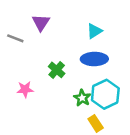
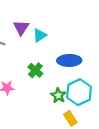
cyan triangle: (94, 31) -> (40, 35), moved

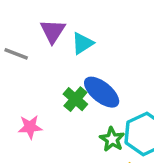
blue ellipse: (69, 60) -> (102, 92), moved, turned 40

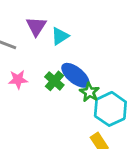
pink star: (30, 127) -> (18, 80), moved
green star: (112, 139) -> (89, 92), moved

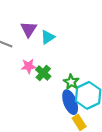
blue ellipse: (75, 75) -> (70, 102), moved, turned 30
pink star: (18, 80) -> (29, 66), moved

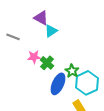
purple triangle: (29, 29) -> (41, 18), moved, turned -35
blue ellipse: (70, 102) -> (58, 84), moved, turned 45

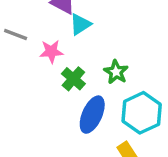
pink star: (34, 57) -> (51, 51), moved
green star: (72, 71) -> (116, 72), moved

